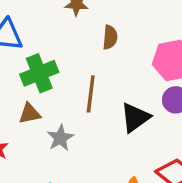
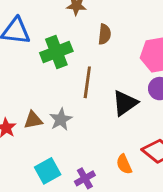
green cross: (39, 73) -> (56, 52), moved
brown triangle: (30, 114) -> (33, 120), moved

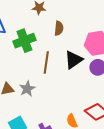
black triangle: (125, 103) -> (74, 60), moved

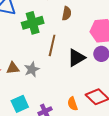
black triangle: (74, 60) -> (76, 58), moved

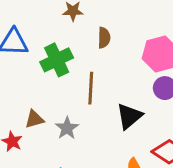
black triangle: (76, 58) -> (129, 116), moved
brown triangle: (13, 68) -> (34, 119), moved

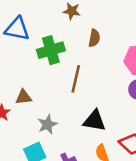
black triangle: (129, 116) -> (94, 121), moved, turned 40
gray star: (67, 128) -> (47, 124), moved

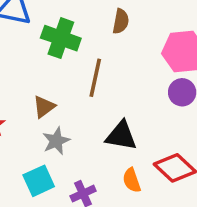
green cross: (51, 50) -> (61, 38), turned 36
brown triangle: (24, 97) -> (44, 107), moved, turned -30

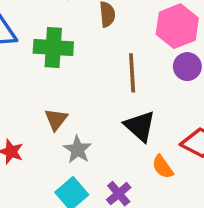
brown line: (95, 78) -> (132, 73), moved
black triangle: (121, 136) -> (140, 126), turned 48

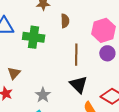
brown triangle: (56, 119) -> (14, 73), moved

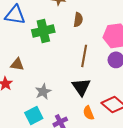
green cross: (34, 37) -> (43, 31), turned -30
brown triangle: (14, 73) -> (17, 64), turned 48

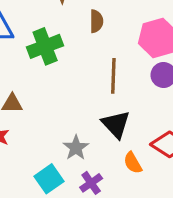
gray star: (43, 92) -> (76, 148), moved

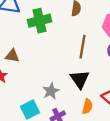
orange semicircle: (133, 163) -> (87, 106), turned -144

